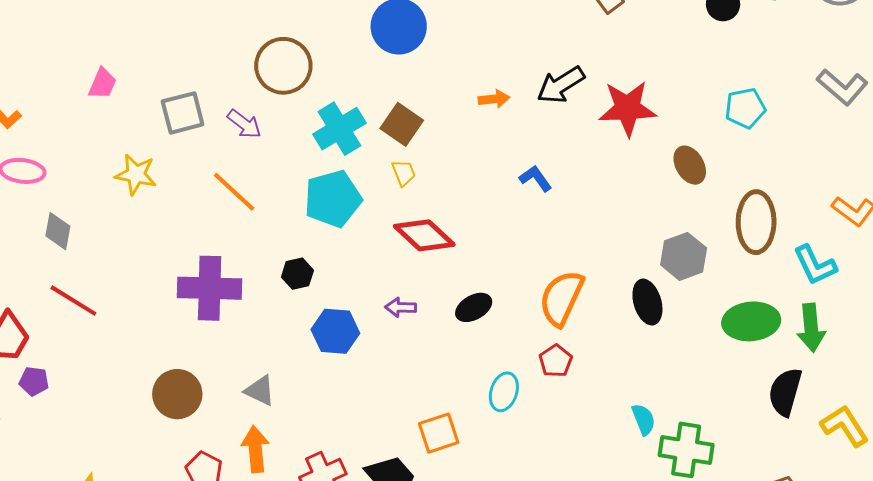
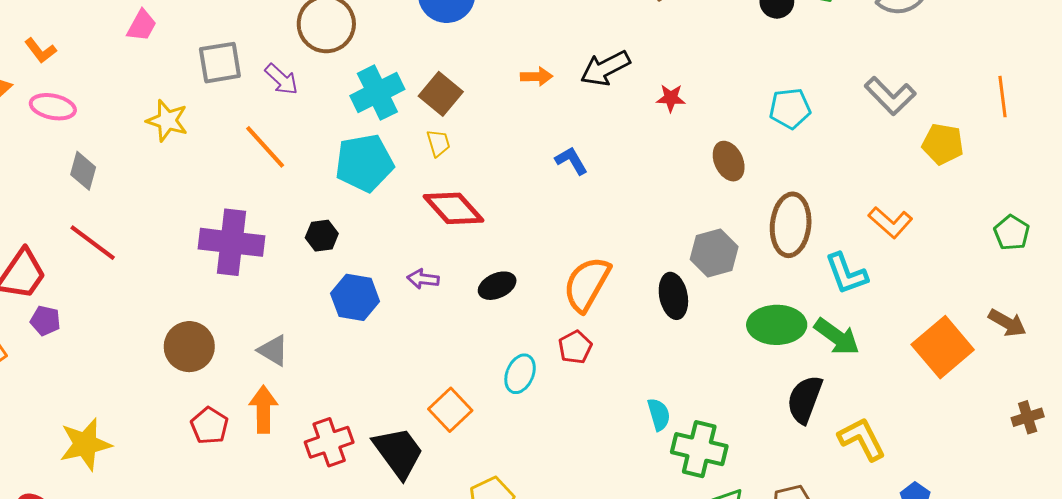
red star: (628, 108) -> (671, 98), size x0.5
green arrow: (811, 328) -> (837, 337), turned -54
orange square: (439, 433) -> (450, 410), turned -30

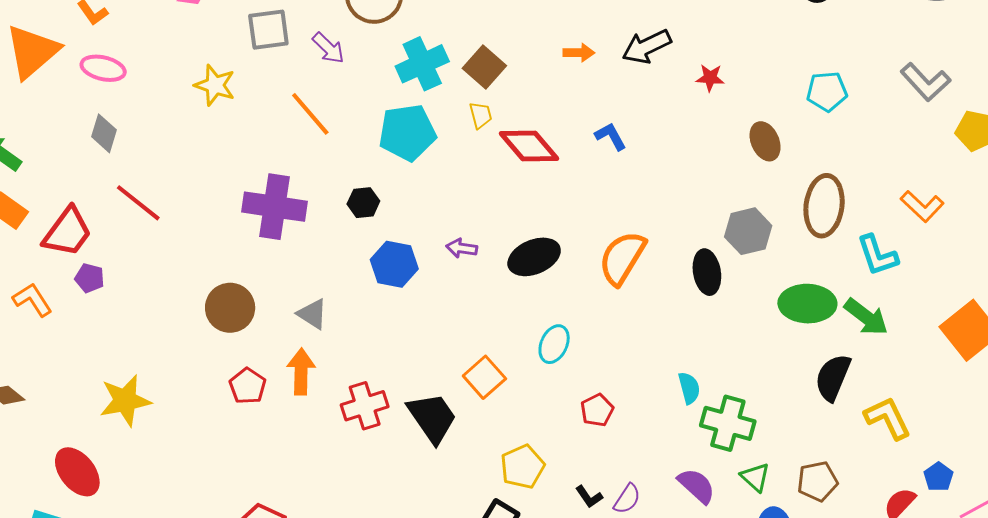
gray diamond: (83, 171) -> (104, 133), moved
red diamond: (453, 208) -> (529, 146), moved
black ellipse: (497, 286) -> (534, 257), size x1.4
red pentagon: (575, 347) -> (597, 410), moved

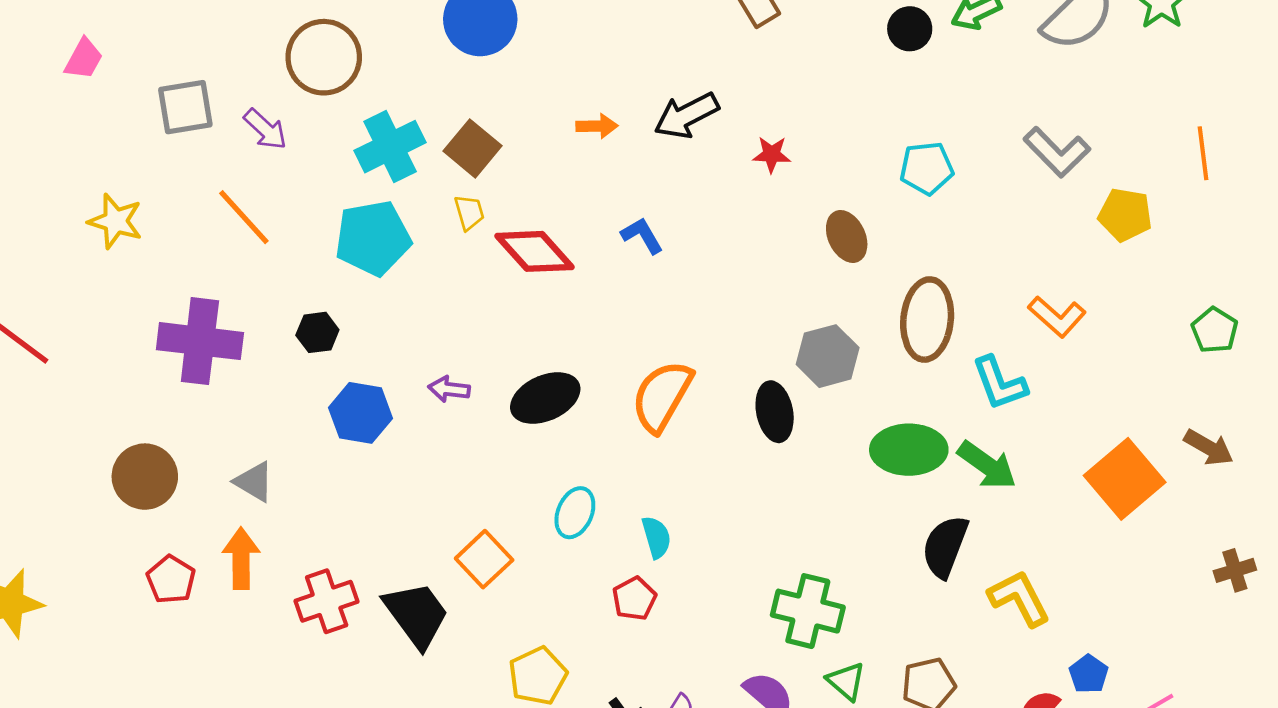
yellow star: (215, 85) -> (115, 221), moved
cyan semicircle: (689, 388) -> (656, 537), moved

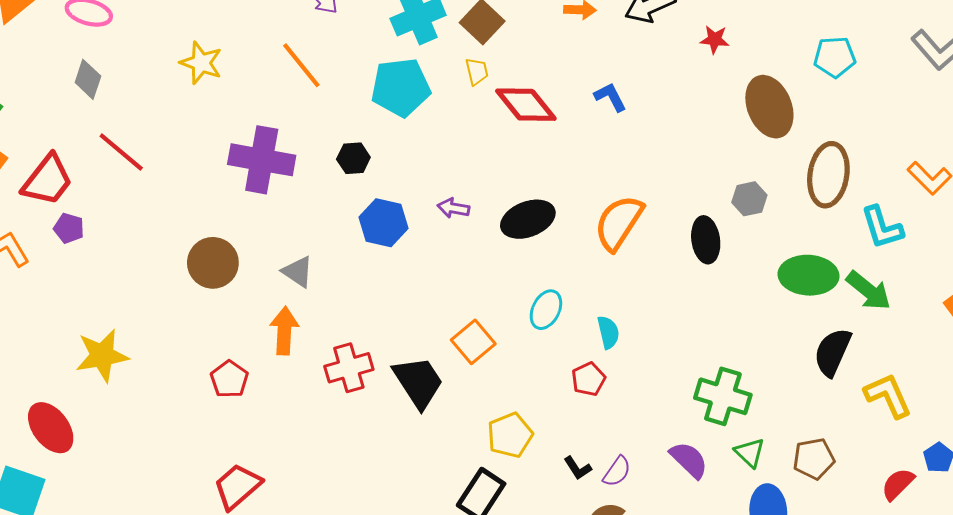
brown ellipse: (847, 236) -> (769, 107), size x1.5
gray hexagon: (828, 356) -> (749, 199), size x0.7
red pentagon: (171, 579) -> (229, 379), moved

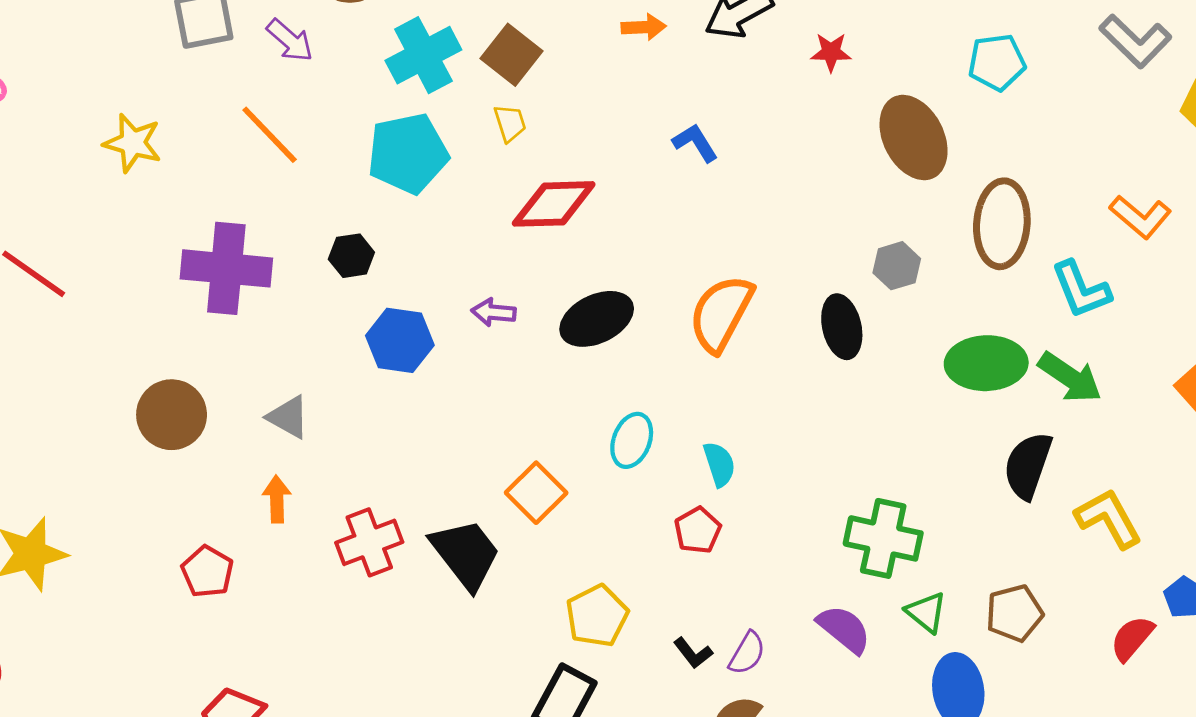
red diamond: (526, 105) -> (554, 204), moved, turned -48
orange arrow: (284, 331) -> (277, 499), size x0.7

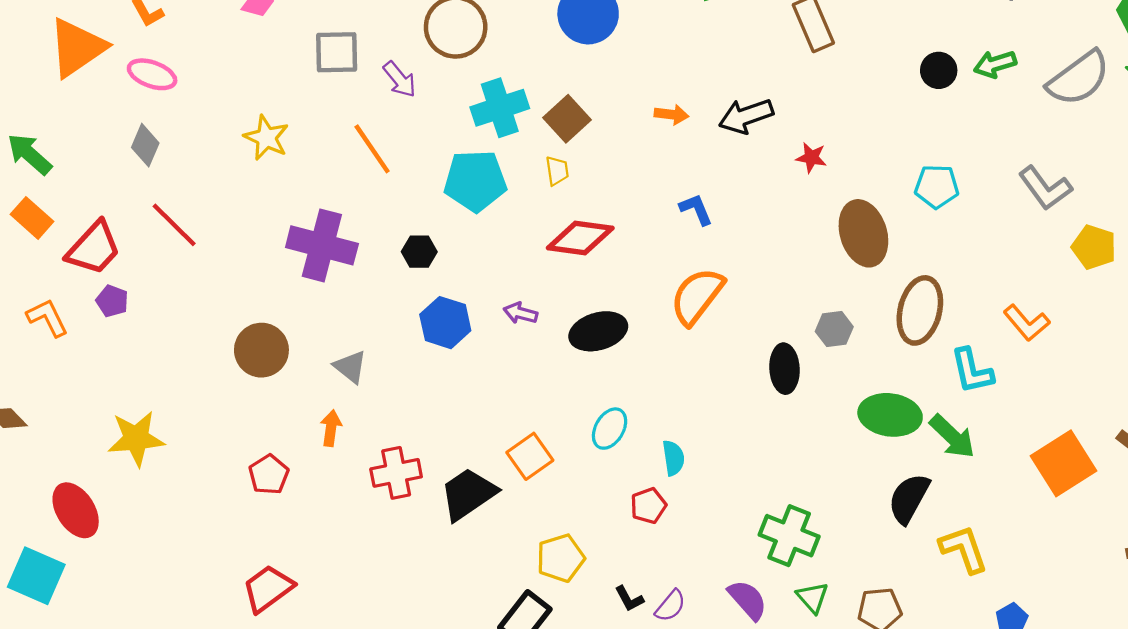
orange semicircle: (721, 313) -> (697, 296), moved
black trapezoid: (466, 554) -> (468, 494), turned -96

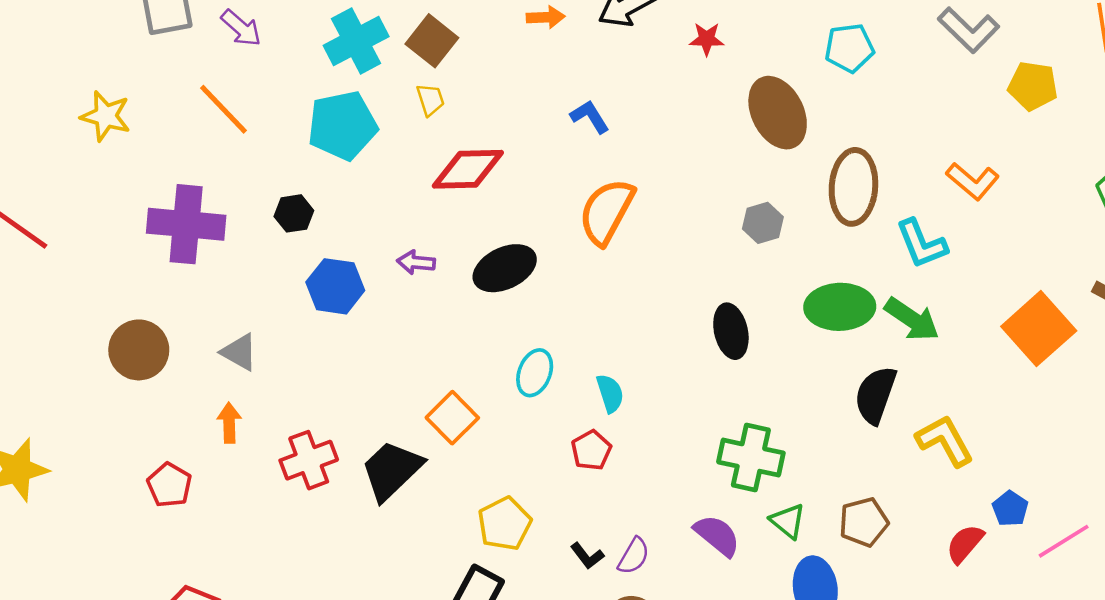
black ellipse: (784, 369) -> (731, 331), moved

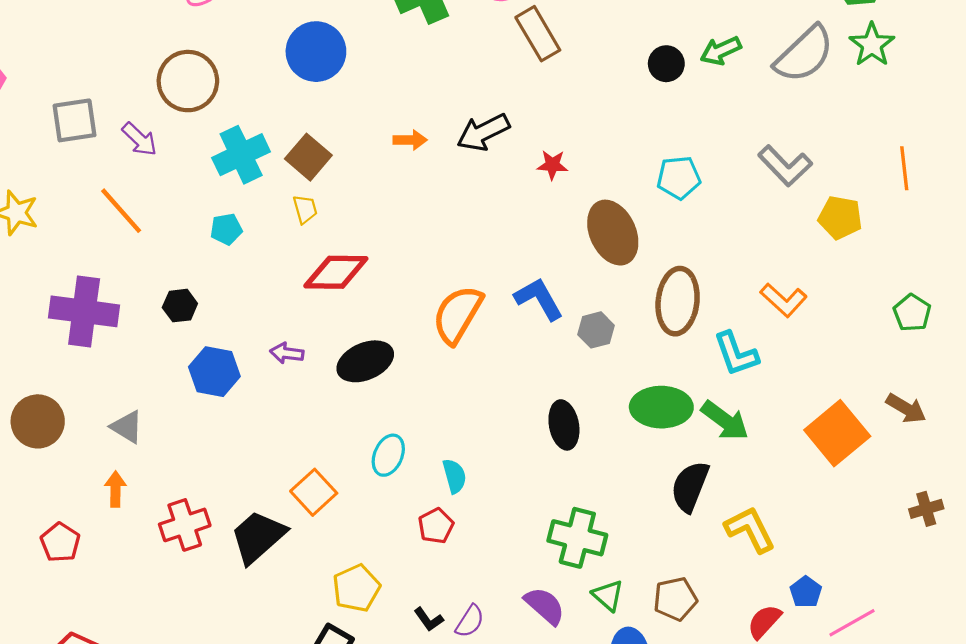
blue L-shape: (590, 117) -> (539, 299), moved, size x1.4
cyan pentagon: (342, 125) -> (226, 229), size x0.5

